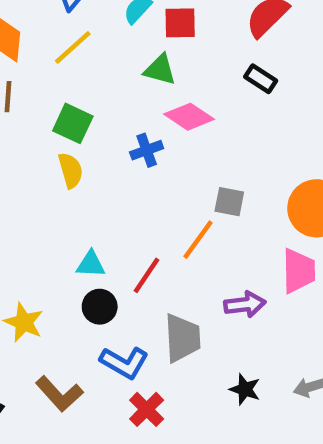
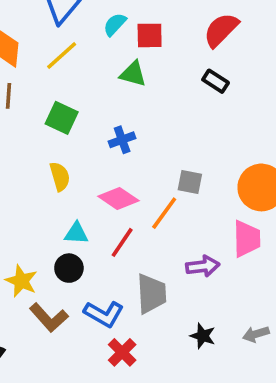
pink diamond: (189, 117) -> (118, 198), moved
yellow semicircle: (71, 170) -> (60, 176), moved
black circle: (100, 307) -> (69, 268), moved
brown L-shape: (59, 394) -> (49, 318), moved

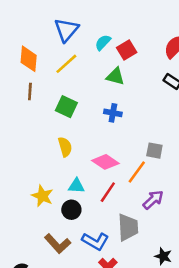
red square: (150, 35) -> (127, 50), turned -30
blue cross: (122, 140) -> (113, 113), moved, turned 30
purple arrow: (203, 266) -> (153, 200), moved, turned -35
yellow star: (21, 281) -> (42, 196), moved

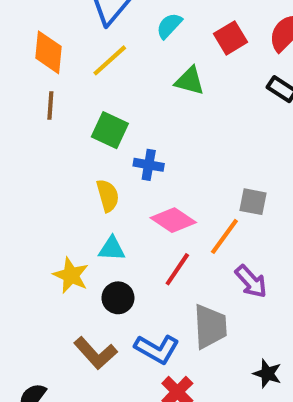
red square: (127, 50) -> (231, 38), moved
blue cross: (113, 113) -> (149, 165), moved
cyan triangle: (76, 186) -> (112, 249), moved
purple arrow: (153, 200) -> (251, 281), turned 90

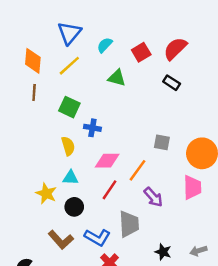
gray square: (253, 202) -> (162, 142), moved
pink diamond: (173, 220) -> (107, 161), turned -35

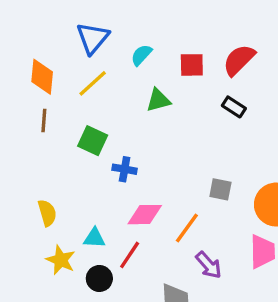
red square: (141, 52) -> (192, 65), turned 30
green triangle: (117, 78) -> (158, 100), turned -30
yellow semicircle: (68, 146) -> (47, 213), moved
red line: (110, 190) -> (130, 255), moved

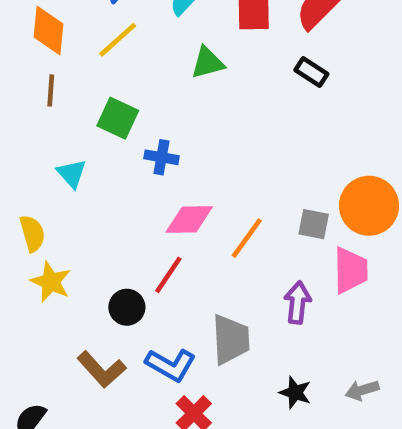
gray square: (220, 189) -> (314, 224), moved
yellow semicircle: (47, 213) -> (32, 233), moved
cyan triangle: (94, 238) -> (72, 173), moved, turned 45
yellow star: (61, 260) -> (51, 282), moved
purple arrow: (209, 265) -> (298, 303), moved, turned -132

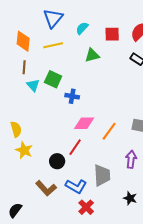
yellow line: (118, 40) -> (53, 45), turned 30
cyan triangle: (72, 173) -> (33, 85), moved

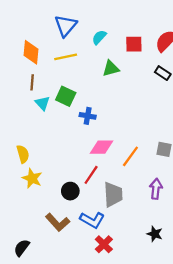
gray trapezoid: (102, 175) -> (113, 195), moved

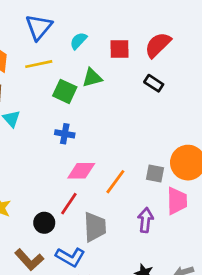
green square: (66, 96) -> (65, 91), moved

